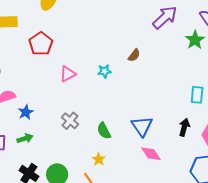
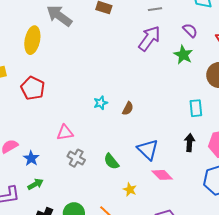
brown semicircle: (134, 55) -> (128, 109), moved
pink triangle: (68, 74) -> (65, 133), moved, turned 30
yellow star: (99, 159) -> (130, 190), moved

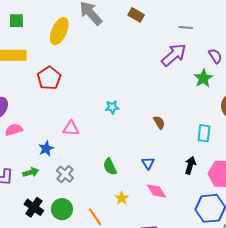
brown semicircle: (128, 109) -> (159, 122), moved, turned -72
blue triangle: (148, 150) -> (148, 163), size x0.6
blue star: (31, 158) -> (46, 149), moved
gray cross: (76, 158) -> (65, 174), moved

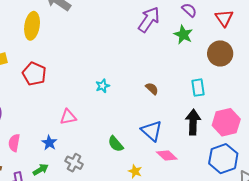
pink semicircle: (14, 130) -> (14, 143), moved, turned -48
blue triangle: (148, 163) -> (152, 131), size x1.6
black arrow: (190, 165) -> (193, 122), size x1.4

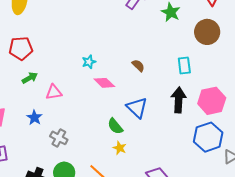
red pentagon: (34, 74) -> (21, 48), turned -30
green semicircle: (116, 144) -> (115, 126), moved
pink diamond: (167, 156) -> (104, 83), moved
green arrow: (41, 170) -> (30, 78), moved

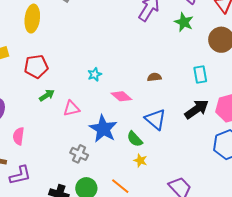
cyan star: (89, 62) -> (95, 74), moved
brown semicircle: (138, 66) -> (154, 77), turned -48
black arrow: (179, 100) -> (197, 109), turned 55
blue star: (34, 118) -> (103, 129), moved, size x1.8

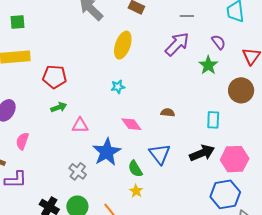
yellow ellipse: (32, 19) -> (123, 45), moved
cyan star: (95, 74) -> (118, 87), moved

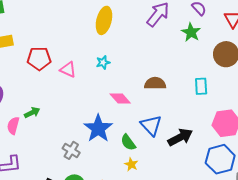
green arrow: (59, 107) -> (32, 113), moved
brown semicircle: (168, 113) -> (155, 83), size x1.5
pink triangle: (80, 125) -> (68, 69), moved, turned 30
black arrow: (202, 153) -> (180, 137), moved

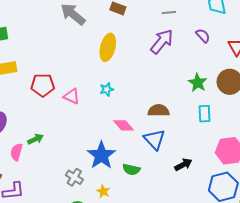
green star: (191, 32) -> (198, 83), moved
blue triangle: (151, 125) -> (154, 140), moved
black arrow: (180, 137) -> (183, 165), size x0.7
green semicircle: (128, 142) -> (131, 169), turned -42
yellow star: (131, 164) -> (103, 191), moved

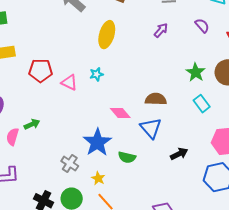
purple arrow: (162, 42) -> (161, 30), size x0.6
cyan star: (107, 89) -> (97, 74), moved
cyan rectangle: (205, 114) -> (202, 104), turned -36

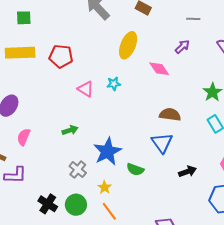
red pentagon: (41, 71) -> (61, 56), moved
pink diamond: (120, 113) -> (159, 69), moved
green arrow: (32, 124) -> (70, 130), moved

